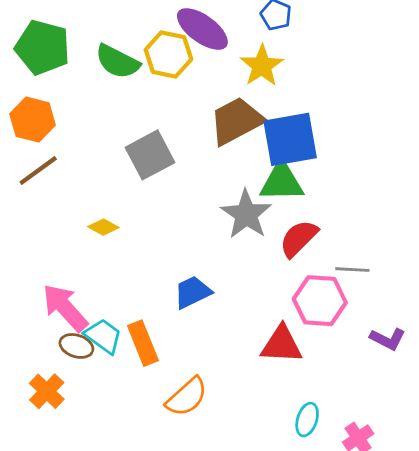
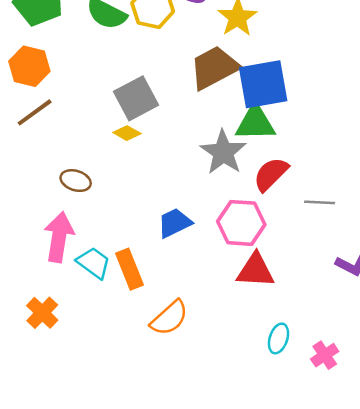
yellow diamond: (103, 227) -> (127, 133), moved
pink hexagon: (320, 301) -> (241, 223), moved
pink arrow: (65, 308) -> (59, 237), turned 51
brown ellipse: (76, 346) -> (76, 181), moved

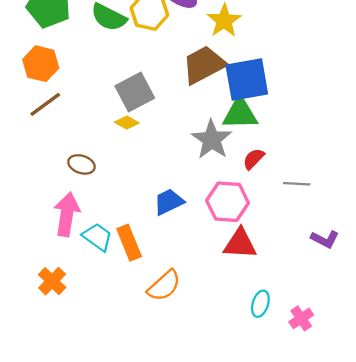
red semicircle: (271, 174) -> (254, 159), size x0.7

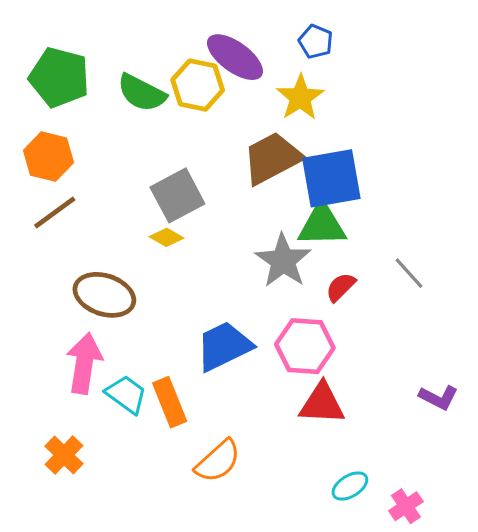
brown ellipse: (82, 164) -> (104, 295), size x1.6
gray line: (297, 184) -> (409, 273), moved, turned 45
blue trapezoid: (169, 202) -> (224, 346), size x1.4
cyan ellipse: (260, 304) -> (350, 486), turned 40

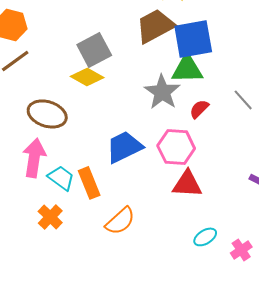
yellow diamond: (167, 237) -> (87, 77), size x1.5
orange cross: (64, 455) -> (50, 217), moved

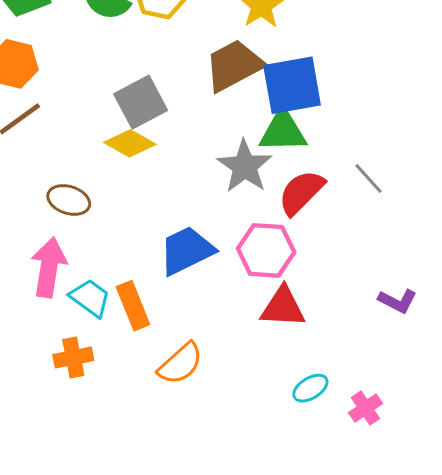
red semicircle: (199, 109) -> (301, 192), size x1.6
brown ellipse: (47, 114) -> (69, 200), size x0.7
orange cross: (50, 217) -> (73, 358), turned 35

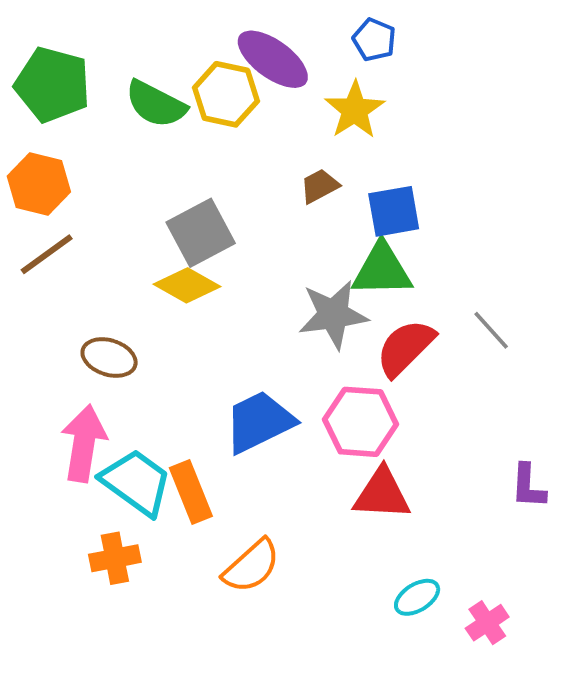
brown trapezoid: (234, 65) -> (320, 186), size x0.5
blue square: (292, 85) -> (394, 211), size x0.7
gray star: (245, 166) -> (333, 315), turned 30
cyan trapezoid: (90, 298) -> (136, 482), size x1.4
purple L-shape: (398, 301) -> (528, 486), turned 66

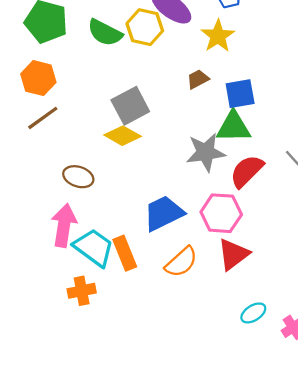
red triangle: (382, 494) -> (233, 254), turned -40
orange semicircle: (251, 566) -> (181, 262), moved

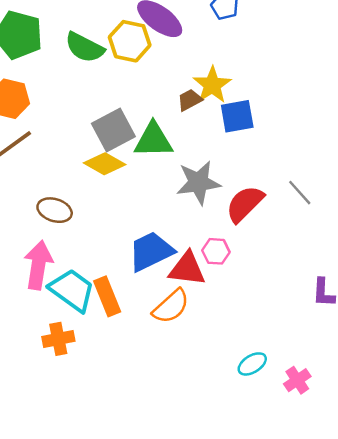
yellow star: (218, 36) -> (212, 85), moved
green triangle: (233, 127) -> (153, 140), moved
pink hexagon: (221, 213) -> (216, 251), size x0.6
red triangle: (233, 254) -> (187, 269), moved, turned 44

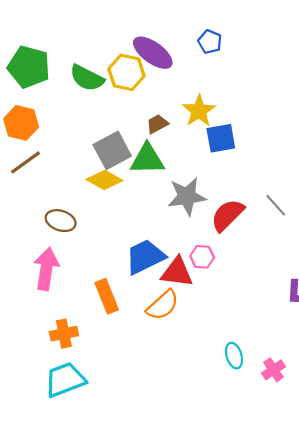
brown trapezoid: (190, 100) -> (157, 124), moved
cyan trapezoid: (72, 290) -> (65, 380), moved, turned -57
cyan ellipse: (252, 364) -> (234, 356), turned -75

